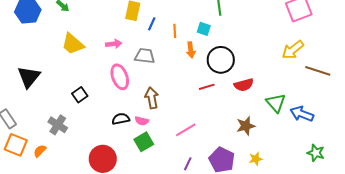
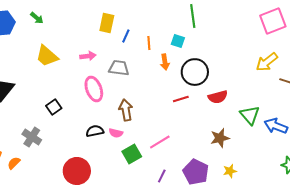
green square: (144, 142) -> (132, 154), moved

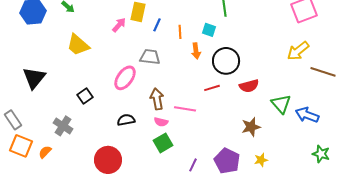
pink arrow: (88, 56) -> (119, 25), moved, turned -42
pink ellipse: (94, 89) -> (125, 78), turned 55
pink semicircle: (116, 133) -> (161, 122), moved
pink line: (160, 142) -> (185, 109), moved, turned 40

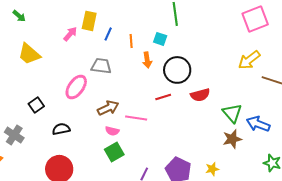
brown arrow: (157, 99) -> (108, 108), turned 75
black semicircle: (126, 120) -> (61, 129), moved
brown star: (251, 127) -> (232, 139), moved

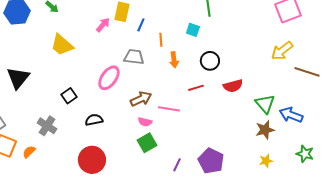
orange line: (131, 41) -> (161, 40), moved
orange arrow: (147, 60) -> (174, 60), moved
black circle: (177, 70) -> (210, 61), size x0.7
yellow star: (212, 169) -> (266, 161), moved

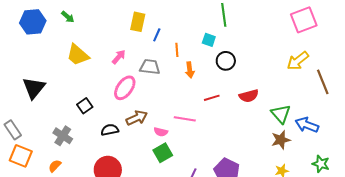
pink arrow: (103, 25) -> (119, 57), moved
black circle: (210, 61) -> (226, 61), moved
brown line: (307, 72) -> (323, 82), turned 50
brown arrow: (141, 99) -> (137, 118), moved
orange semicircle: (29, 152) -> (55, 166), moved

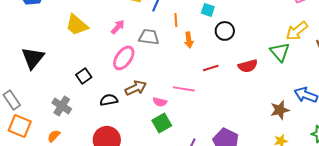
green triangle: (281, 114) -> (280, 52), moved

